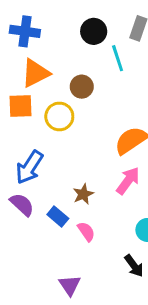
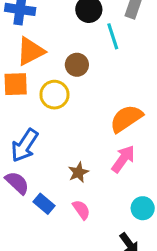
blue rectangle: (58, 217) -> (44, 204), moved

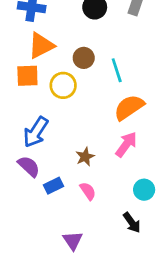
cyan line: (113, 36) -> (117, 70), moved
blue rectangle: (44, 204) -> (54, 186), turned -66

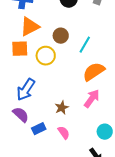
cyan line: (117, 70) -> (85, 45), turned 48

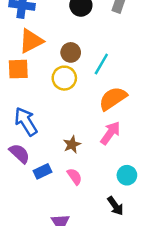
yellow circle: (46, 56) -> (64, 78), moved
blue arrow: (26, 90) -> (26, 122), turned 115

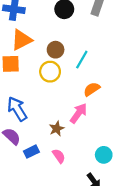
orange semicircle: (113, 98) -> (92, 89), size x0.7
pink arrow: (110, 133) -> (79, 113), moved

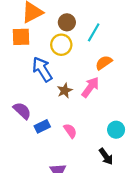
blue arrow: (17, 109) -> (42, 69), moved
brown star: (57, 129) -> (65, 91), moved

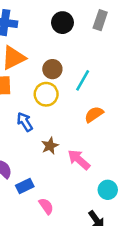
blue arrow: (42, 69) -> (25, 122), size x0.7
pink arrow: (90, 87) -> (79, 160), moved, turned -85
pink semicircle: (70, 131) -> (46, 206), moved

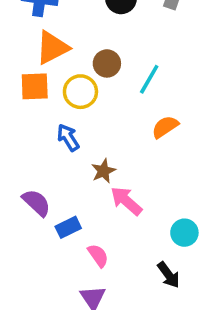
yellow circle: (46, 94) -> (80, 92), moved
pink arrow: (79, 160) -> (126, 201), moved

